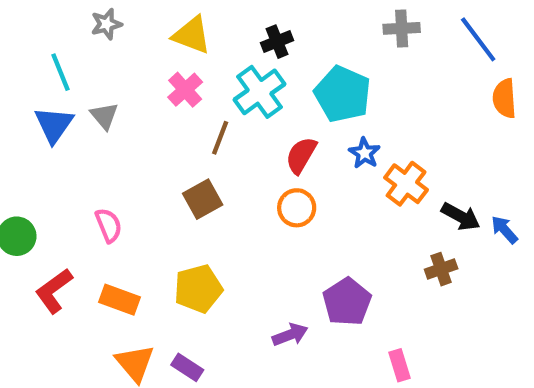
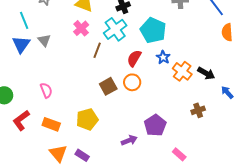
brown square: (203, 199) -> (108, 86), moved
black arrow: (461, 217) -> (206, 73), moved
pink rectangle: (399, 365) -> (179, 154), turned -32

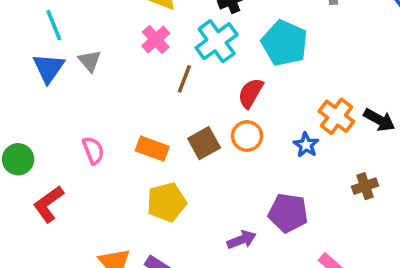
blue star: (163, 57) -> (306, 145), moved
orange rectangle: (51, 124) -> (152, 149), moved
purple pentagon: (155, 125) -> (288, 213), turned -30

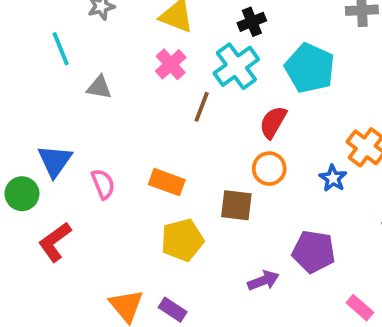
gray triangle: (90, 61) -> (99, 87), turned -40
blue triangle: (48, 68) -> (55, 161), moved
brown square: (204, 143) -> (236, 205), moved, turned 36

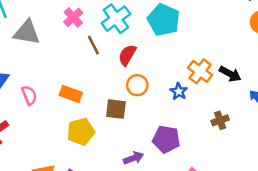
gray triangle: (99, 87) -> (27, 32), size x1.6
brown line: (202, 107) -> (93, 45), turned -48
red semicircle: (273, 122) -> (127, 55), moved

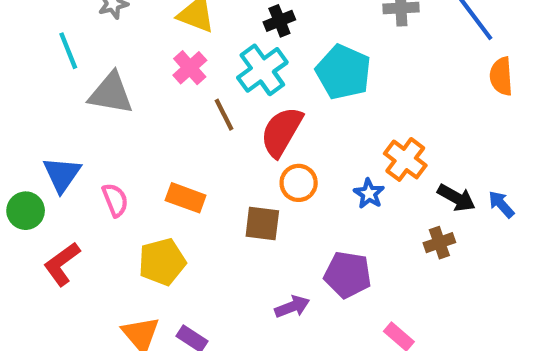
red semicircle: (127, 55) -> (282, 132), size x1.4
black arrow: (230, 74) -> (456, 198), moved
yellow pentagon: (81, 132) -> (162, 262), moved

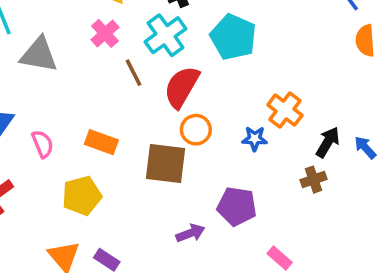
blue star: (369, 194) -> (255, 139), turned -30
black arrow: (456, 198) -> (328, 142), turned -88
brown square: (262, 223) -> (166, 164), size x1.4

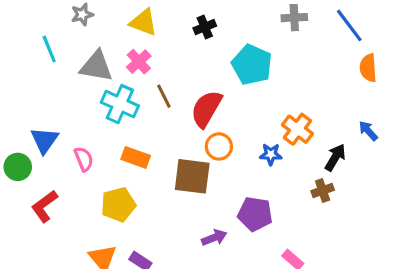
cyan cross: (166, 35) -> (120, 104), moved, turned -30
gray triangle: (39, 55) -> (96, 66), moved
blue arrow: (365, 147) -> (368, 131), moved

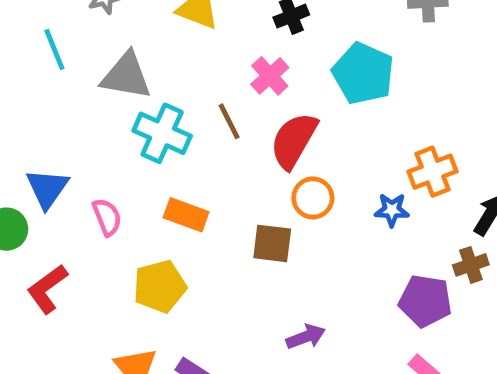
pink cross: (139, 62) -> (270, 76), moved
orange cross: (297, 129) -> (433, 172), turned 32
brown square: (192, 176) -> (272, 243), size x0.7
purple pentagon: (255, 214) -> (425, 301), moved

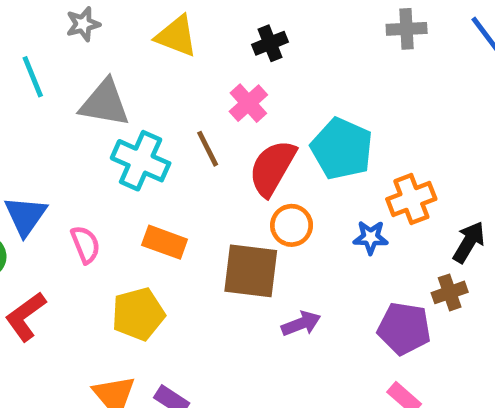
cyan pentagon: (363, 73) -> (342, 149), moved
brown square: (272, 243) -> (251, 271), size x1.4
purple arrow: (306, 337) -> (301, 324), moved

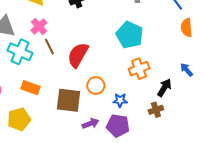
pink cross: (248, 103) -> (39, 27), moved
cyan pentagon: (342, 149) -> (130, 35), moved
orange circle: (292, 225) -> (96, 86), moved
blue star: (371, 237) -> (120, 100), moved
purple pentagon: (404, 328) -> (118, 126), moved

